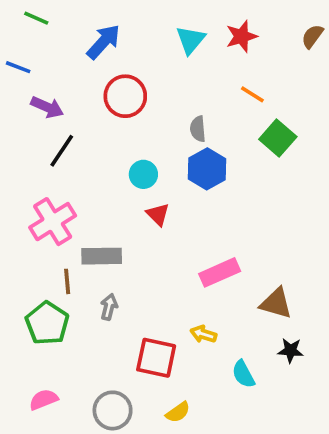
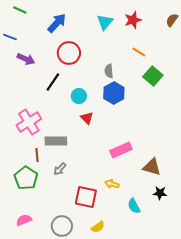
black line: (62, 151) -> (53, 82), moved
gray arrow: (109, 307) -> (60, 169), turned -152

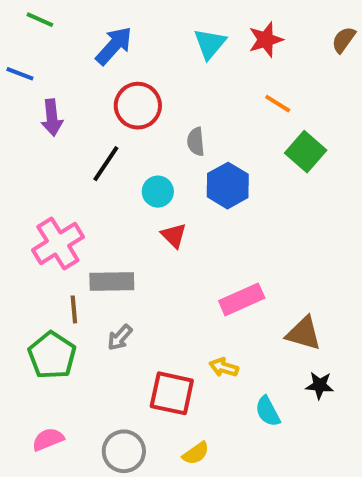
purple arrow: (26, 59) -> (52, 118), turned 60
gray semicircle: (109, 71) -> (196, 142), moved

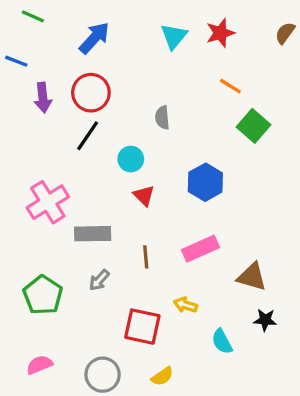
red circle: (138, 106) -> (91, 93), moved
blue hexagon: (228, 186) -> (205, 182), moved
brown line: (74, 309) -> (146, 257), moved

